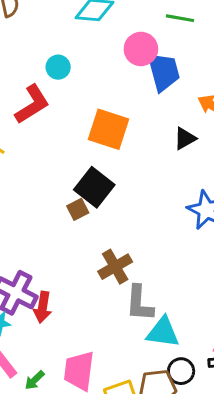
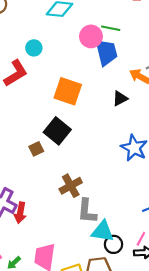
green line: (180, 18) -> (111, 28), moved
brown square: (78, 209) -> (36, 149), moved
black circle: (181, 371) -> (113, 244), moved

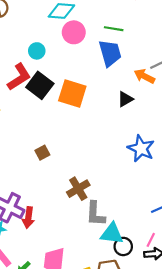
pink circle: (91, 36) -> (74, 32), moved
black square: (57, 131) -> (40, 85), moved

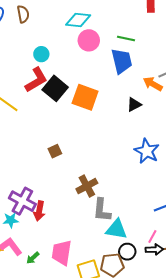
cyan circle: (37, 51) -> (41, 54), moved
black circle: (123, 246) -> (127, 252), moved

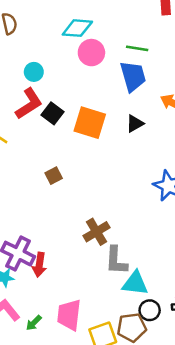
black square: (55, 88) -> (52, 113), size x0.7
black triangle: (134, 105) -> (135, 124), moved
brown square: (55, 151) -> (54, 176), moved

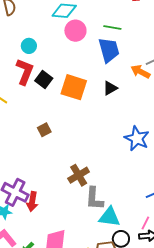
red L-shape: (29, 104) -> (25, 72), turned -36

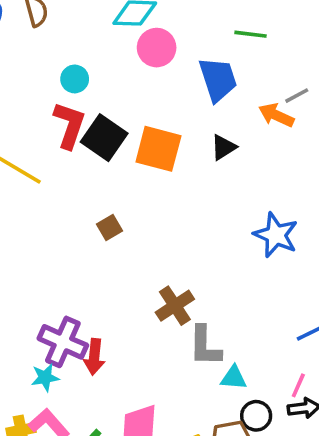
green line: (112, 27) -> (250, 34), moved
black square: (44, 79) -> (104, 138), size x1.4
cyan triangle: (109, 217) -> (234, 378), size x0.7

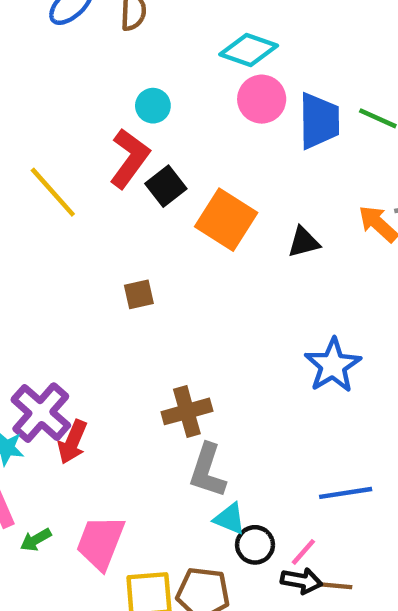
blue trapezoid: (218, 79) -> (319, 121), moved
black square: (104, 138) -> (166, 186), size x0.7
black circle: (256, 416) -> (255, 545), moved

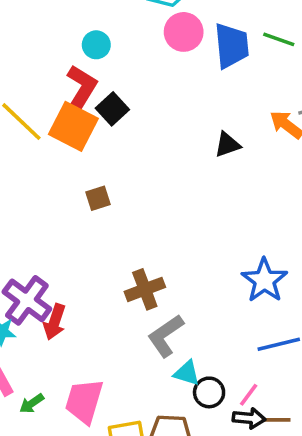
orange square: (226, 220) -> (73, 126), moved
blue star: (333, 365) -> (264, 280), moved
gray L-shape: (207, 471) -> (166, 336), turned 42

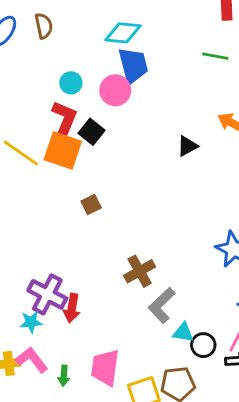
pink circle: (184, 32) -> (115, 90), moved
blue trapezoid: (231, 46) -> (133, 65), moved
green arrow: (32, 404) -> (64, 376), turned -42

